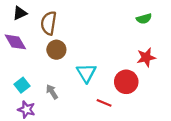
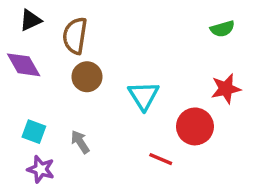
cyan triangle: (86, 73) -> (144, 96), moved
cyan square: (22, 85) -> (34, 132), turned -32

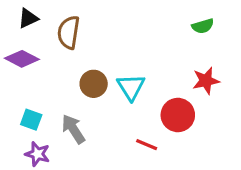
purple diamond: (24, 65) -> (22, 59), turned -32
brown circle: (87, 77) -> (94, 84), moved
gray arrow: (80, 142) -> (73, 129), size x1.4

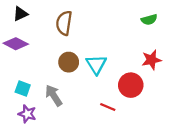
brown semicircle: (69, 32) -> (64, 23), moved

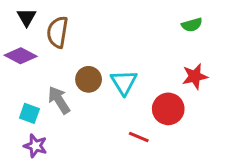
black triangle: (20, 14) -> (27, 17), turned -35
brown semicircle: (64, 23) -> (58, 32), moved
gray arrow: (54, 95) -> (59, 100), moved

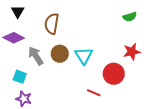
brown semicircle: (58, 32) -> (52, 24), moved
gray arrow: (59, 100) -> (36, 56), moved

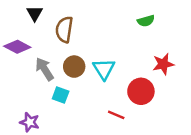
black triangle: (18, 12) -> (35, 13), moved
green semicircle: (130, 17) -> (146, 21), moved
cyan square: (20, 77) -> (61, 95), moved

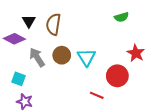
black triangle: (35, 13) -> (29, 21), moved
red star: (163, 64) -> (136, 53), turned -30
cyan square: (61, 95) -> (18, 79), moved

